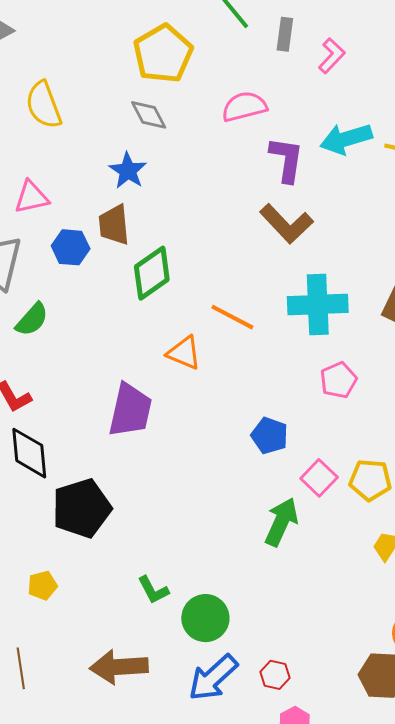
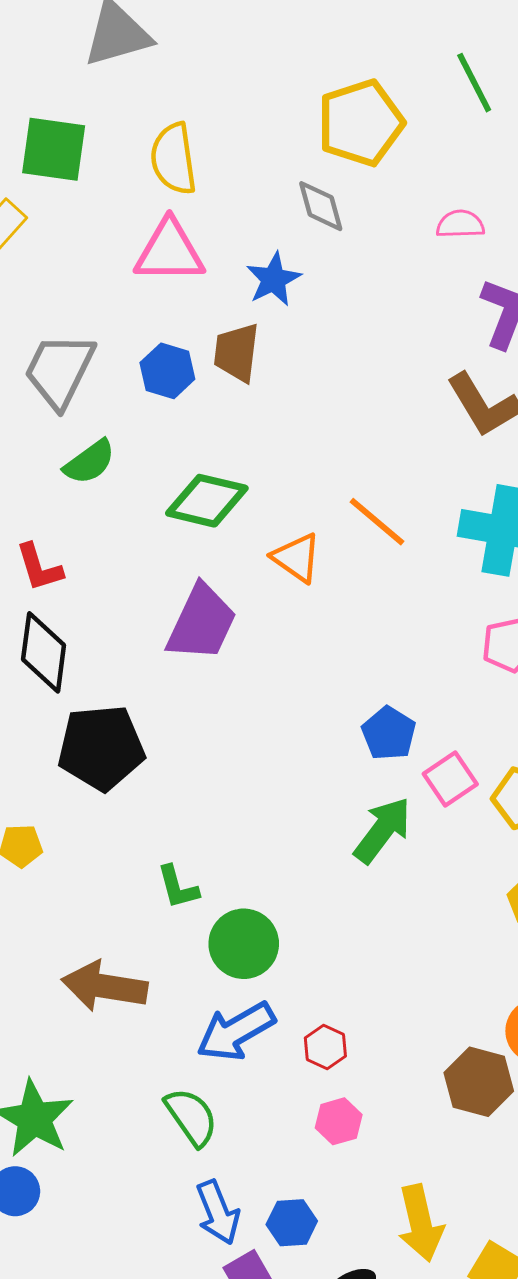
pink semicircle: (244, 107) -> (460, 224), size x0.7
pink triangle: (32, 197) -> (169, 251), moved, size x1.4
green diamond: (152, 273) -> (207, 501), moved, turned 36
blue pentagon: (270, 436) -> (389, 733), moved

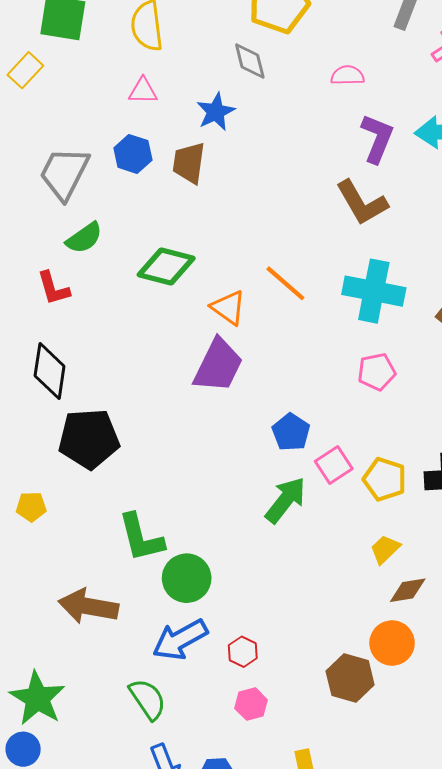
pink triangle: (169, 251) -> (143, 91), size x0.6
blue hexagon: (167, 371) -> (133, 154), moved
red L-shape: (39, 567) -> (53, 288), moved
purple trapezoid: (202, 623) -> (218, 365), moved
green L-shape: (178, 887) -> (141, 538), size x1.6

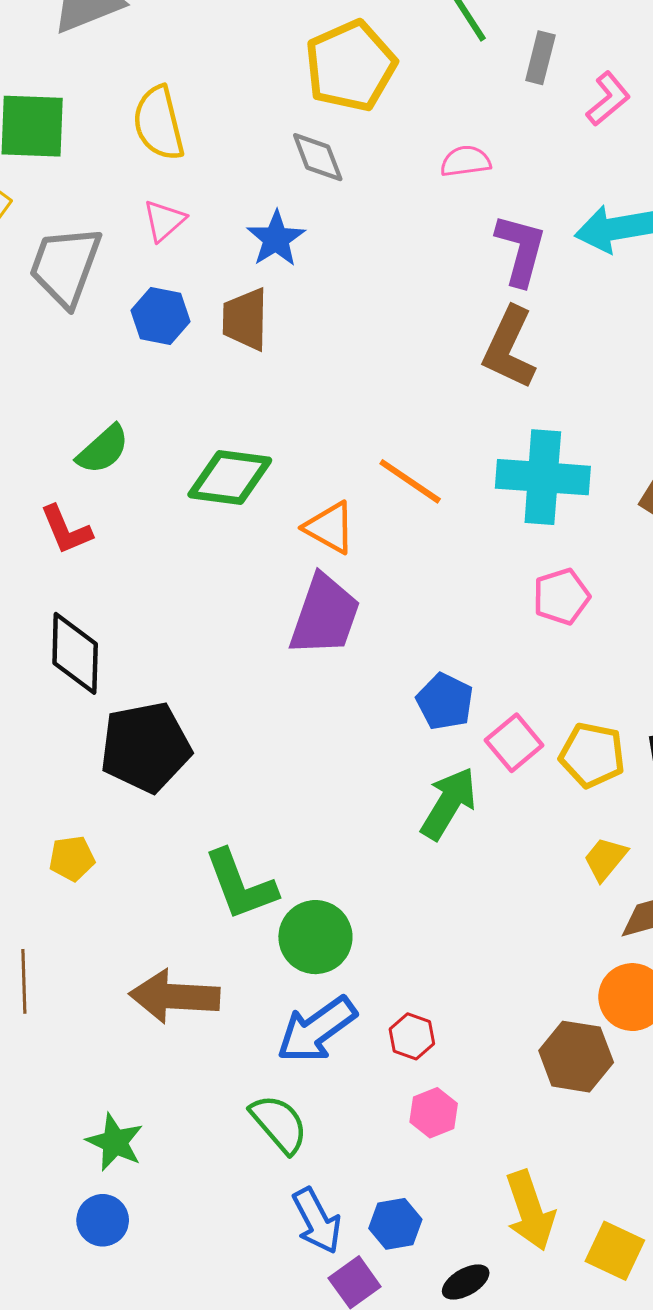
pink triangle: (143, 91) -> (164, 221), turned -36
gray trapezoid: (64, 173) -> (65, 266), moved
brown L-shape: (362, 203) -> (509, 348), turned 62
green star: (37, 698) -> (115, 1142), size x0.7

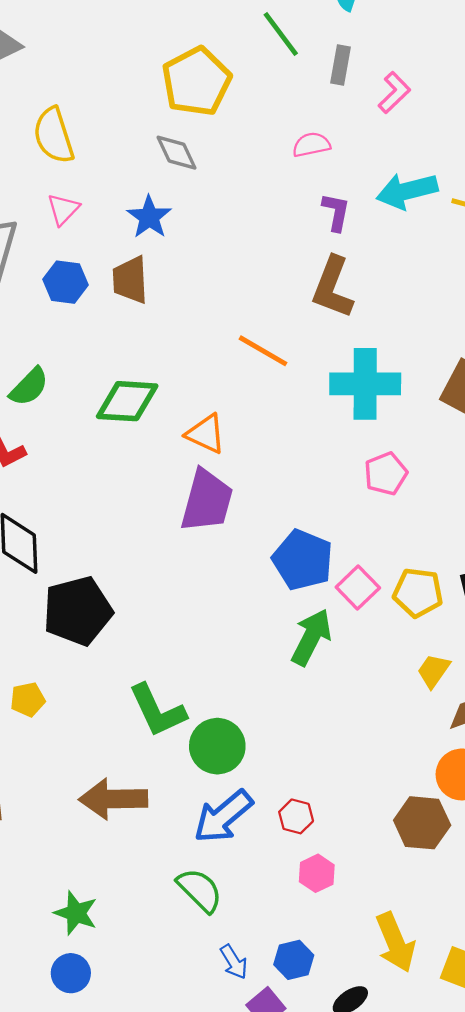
pink semicircle: (466, 161) -> (311, 145), moved
purple L-shape: (521, 250) -> (336, 212), size x0.7
orange line: (410, 481) -> (263, 351), moved
blue pentagon: (445, 702) -> (303, 560), size x1.4
blue arrow: (317, 1221) -> (234, 962), size x0.7

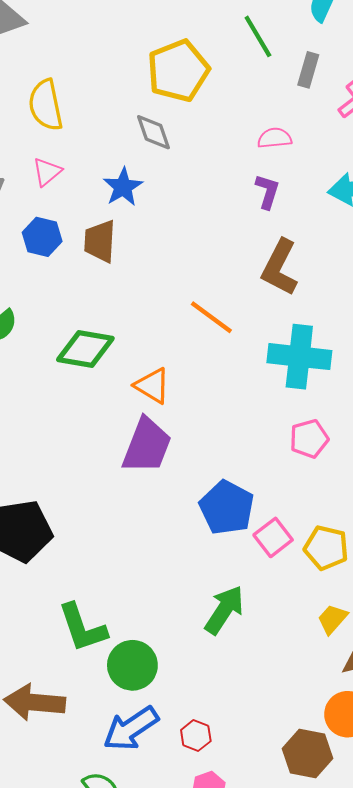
purple L-shape: (336, 212) -> (267, 191), moved
green arrow: (311, 637) -> (224, 610), moved

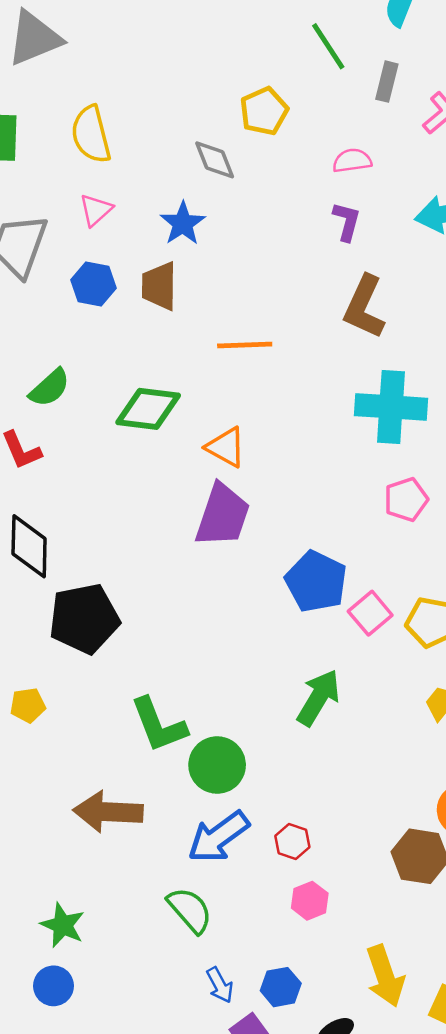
yellow pentagon: (178, 71) -> (264, 111), moved, size x0.7
orange line: (211, 317) -> (245, 345), moved, turned -36

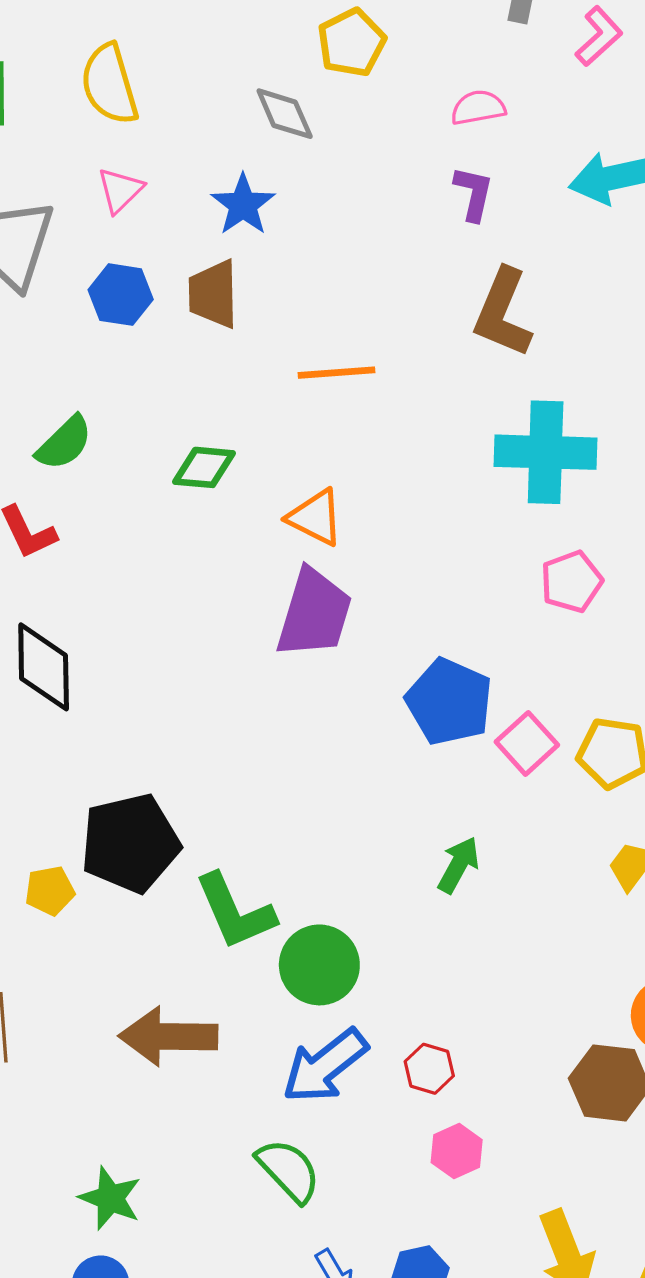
green diamond: (148, 409) -> (204, 467), size x0.7
black pentagon: (84, 619) -> (130, 843), moved
green arrow: (318, 698) -> (459, 865), size x0.7

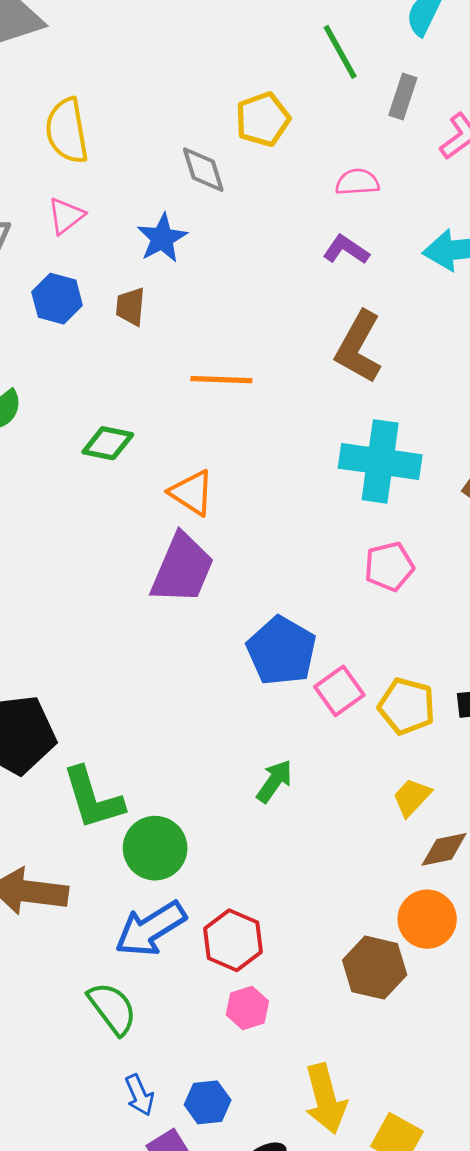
purple L-shape: (473, 193) -> (346, 250), turned -75
brown trapezoid: (213, 294) -> (131, 306), size x0.7
red hexagon: (429, 1069) -> (233, 940), size x1.5

